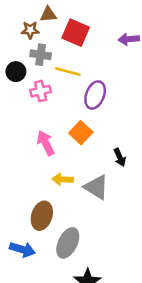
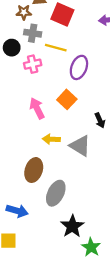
blue arrow: (22, 249) -> (17, 211), moved

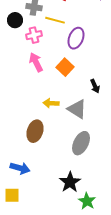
pink arrow: (37, 108) -> (36, 62), moved
gray ellipse: (56, 193) -> (81, 143), moved

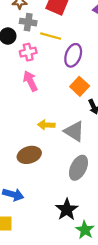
orange square: (65, 67) -> (80, 86), moved
brown ellipse: (35, 131) -> (29, 155), turned 55

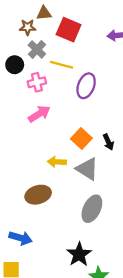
gray cross: (28, 22) -> (37, 49), turned 35
pink arrow: (30, 81) -> (39, 114), turned 84
orange square: (80, 86) -> (81, 138), moved

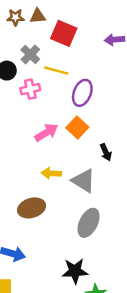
brown star: (28, 27) -> (15, 17), moved
pink arrow: (39, 114) -> (46, 132), moved
orange square: (81, 138) -> (77, 127), moved
black star: (79, 254) -> (75, 271), turned 30

